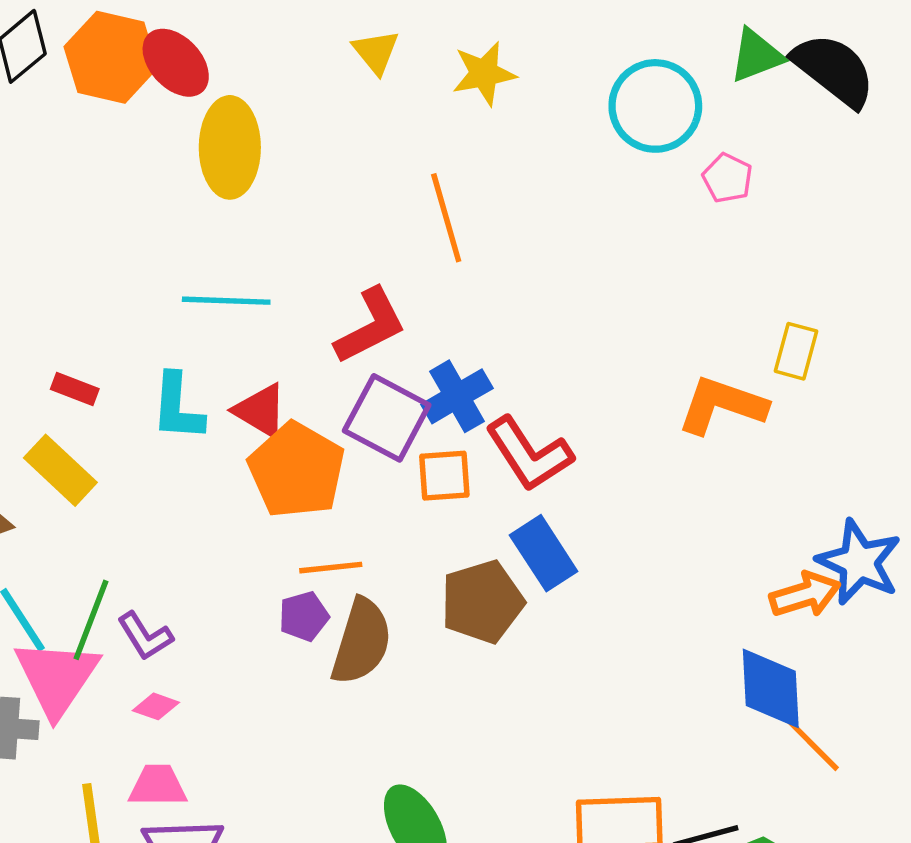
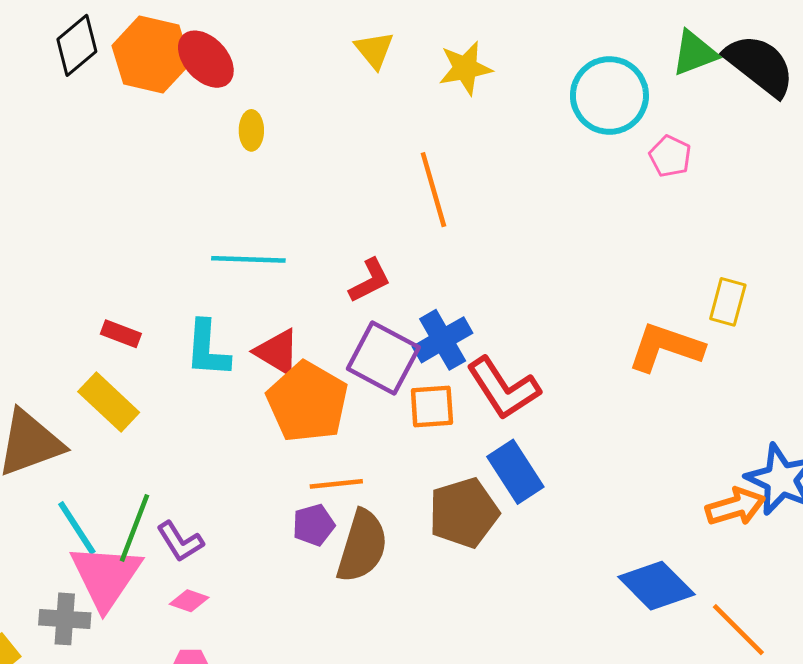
yellow ellipse: (230, 147) -> (251, 130), size x0.5
red L-shape: (370, 326) -> (370, 281), size x0.7
blue diamond: (771, 688) -> (656, 586), moved, turned -42

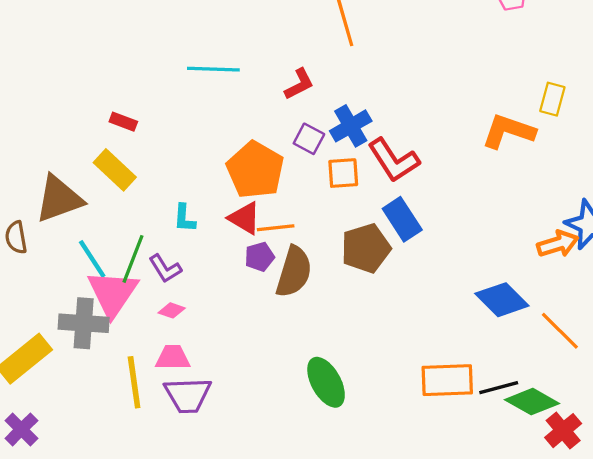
cyan L-shape: (207, 349) -> (184, 218), moved, size x0.7
red triangle: (277, 352) -> (245, 218), moved
purple square: (383, 358) -> (309, 139), size x0.6
gray cross: (65, 619) -> (84, 323), size x1.4

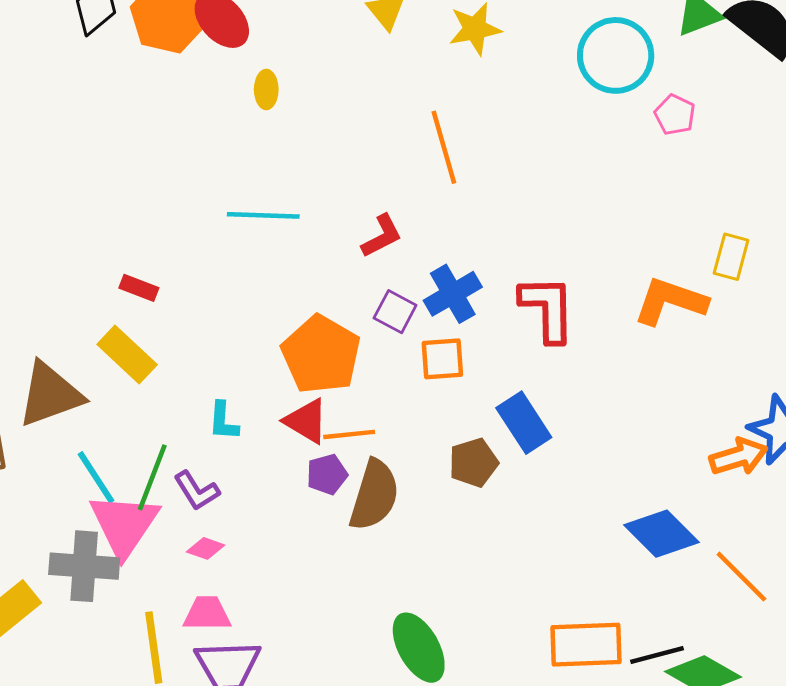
red L-shape: (394, 160) -> (547, 309), moved, turned -148
brown pentagon: (366, 248) -> (473, 463), size x0.7

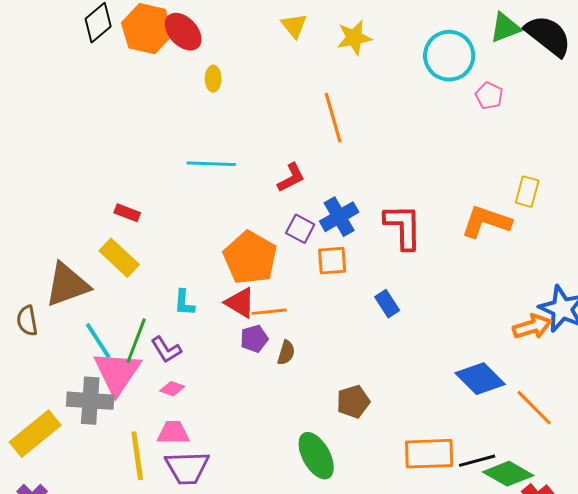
blue rectangle: (524, 423) -> (387, 304), size x0.7
brown pentagon: (473, 463) -> (353, 402), moved
brown semicircle: (374, 495) -> (286, 353), size x0.5

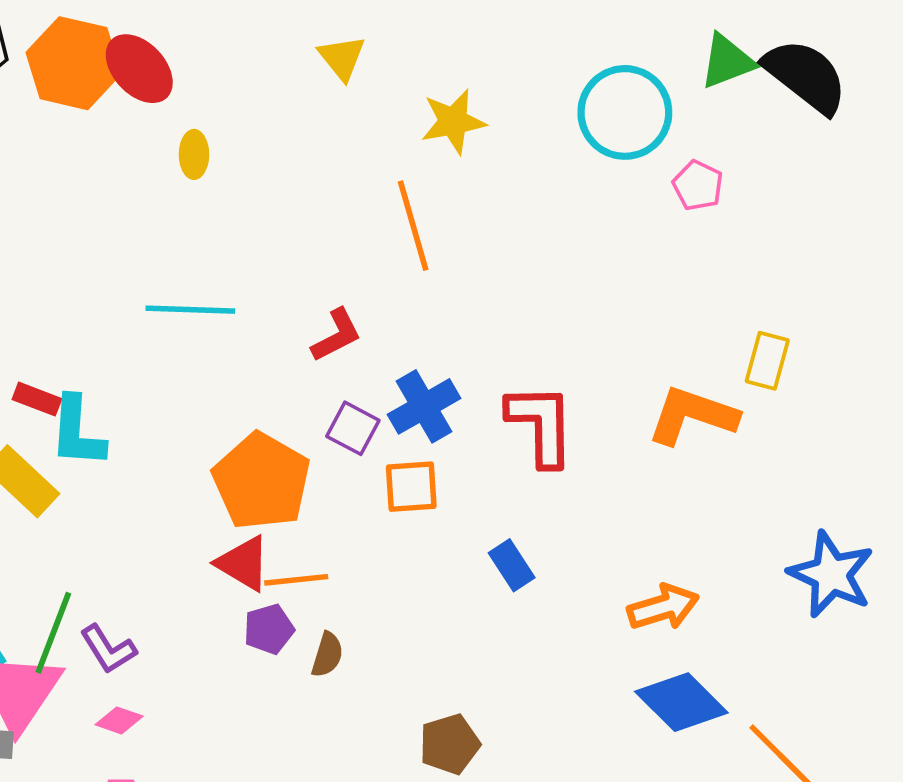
yellow star: (354, 38) -> (453, 122), moved
cyan L-shape: (184, 303) -> (77, 432), moved, size x1.5
orange arrow: (532, 327) -> (663, 607), moved

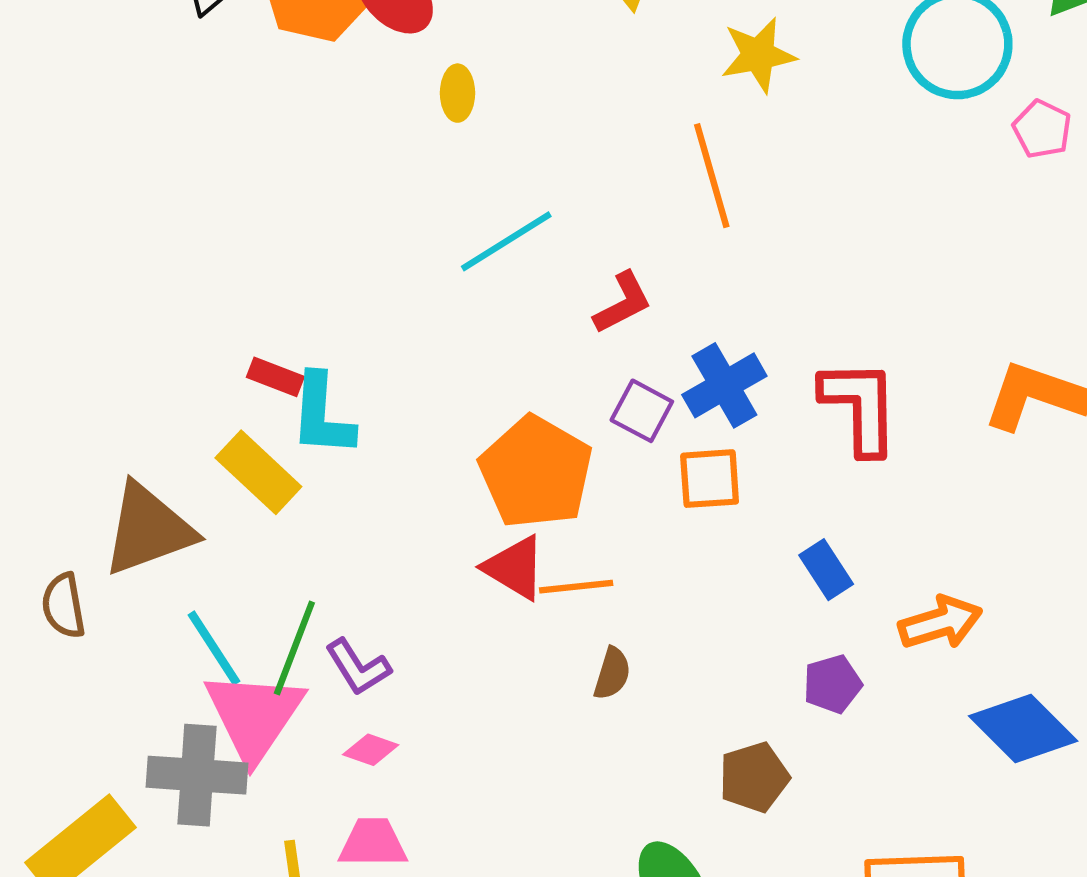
cyan line: (190, 310) -> (506, 241), moved, turned -34
orange arrow: (663, 607) -> (940, 623), moved
purple pentagon: (269, 629) -> (832, 684), moved

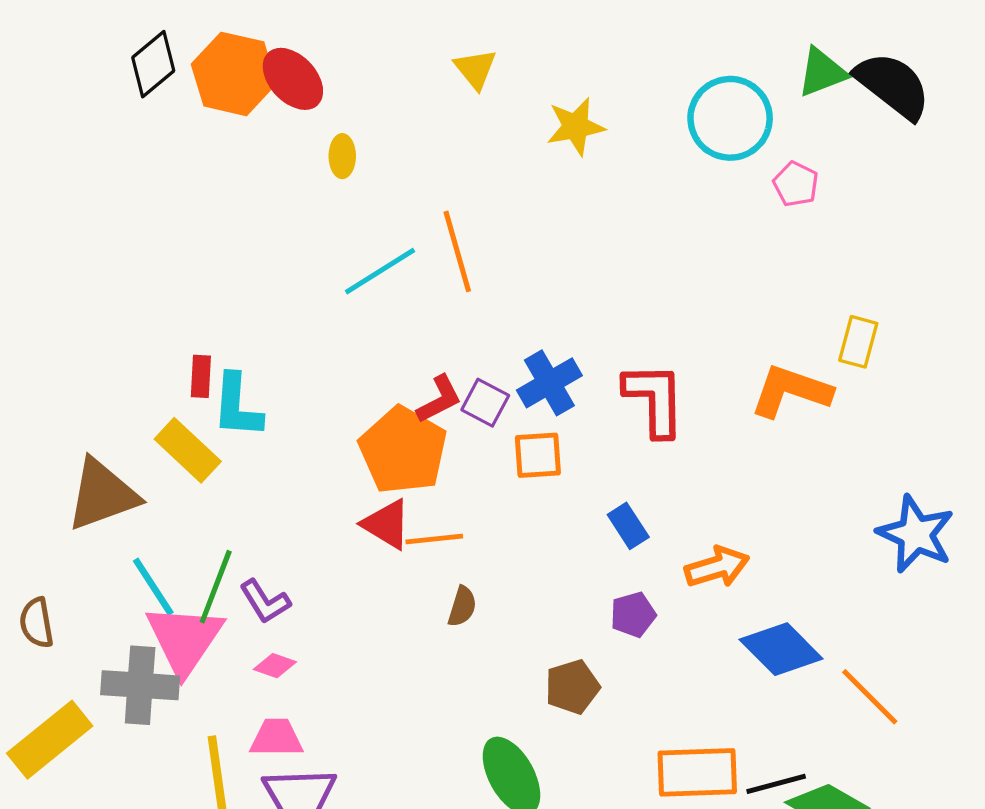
orange line: (712, 176) -> (457, 251), moved
red L-shape: (623, 303) -> (439, 399), moved
red rectangle: (275, 377) -> (201, 376), turned 72
brown semicircle: (64, 606) -> (37, 623), moved

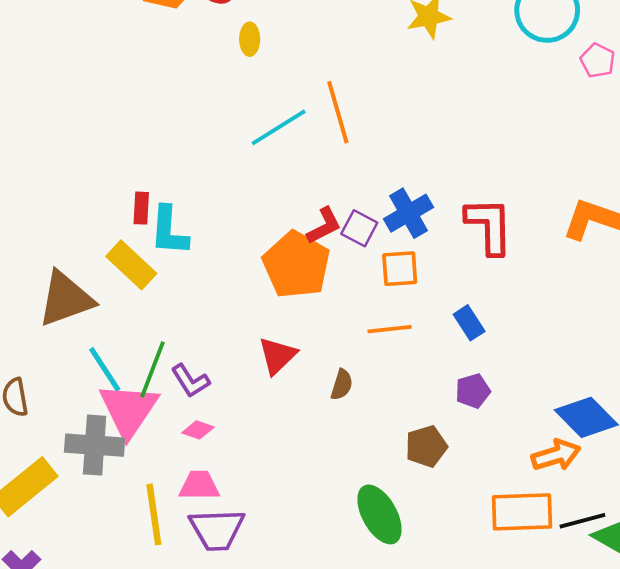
red triangle: (387, 524) -> (277, 356), moved, turned 45
orange line: (434, 539) -> (390, 329), moved
orange arrow: (717, 567) -> (556, 455), moved

